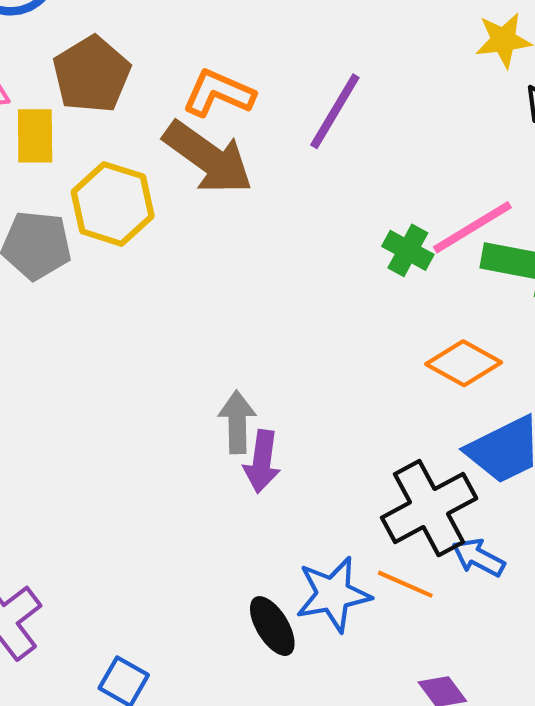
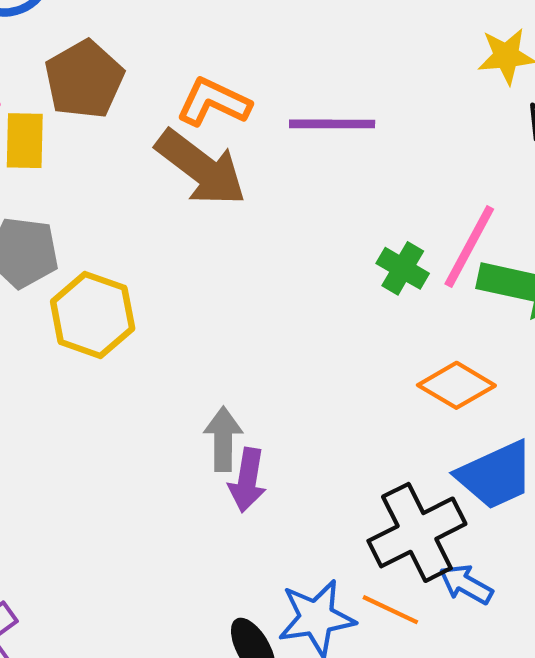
purple line: (335, 111) -> (332, 124), turned 58
yellow hexagon: (113, 204) -> (93, 315), moved
pink line: (472, 227) -> (469, 247), turned -32

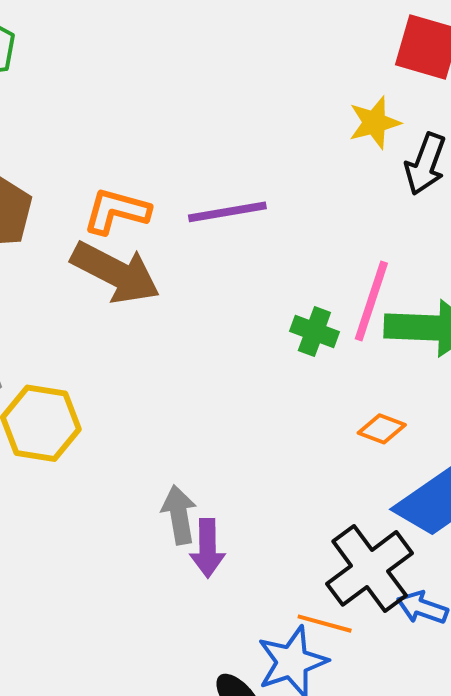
orange diamond: (456, 385) -> (382, 429), size x0.7
orange line: (390, 610) -> (325, 624), moved

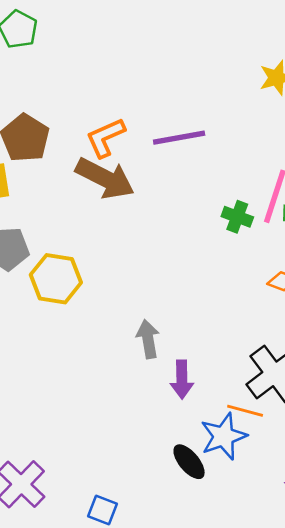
orange L-shape: (116, 211) -> (105, 137), turned -39
purple arrow: (208, 548) -> (182, 379), moved

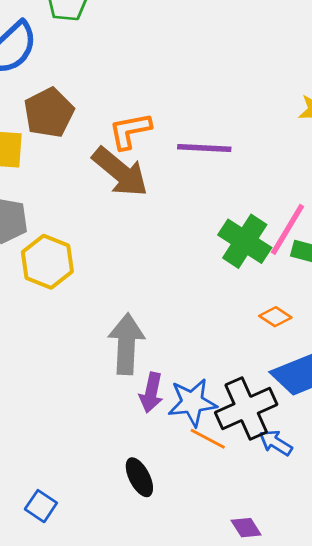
green cross: (237, 217) -> (245, 241), size x1.6
gray arrow: (148, 339) -> (126, 344), size x1.5
blue star: (224, 436) -> (192, 402), moved

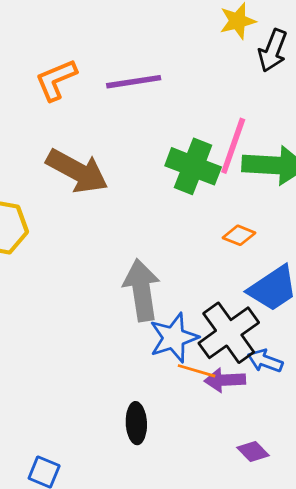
brown arrow: (120, 172) -> (77, 171), moved
gray arrow: (126, 344) -> (142, 290), moved
purple arrow: (151, 393) -> (225, 380), moved, turned 87
black ellipse: (139, 477) -> (136, 423), turned 36

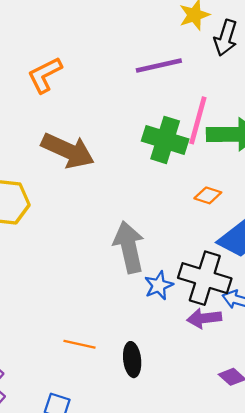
purple line: (134, 82) -> (159, 66), moved
black cross: (229, 333) -> (205, 278), turned -33
blue star: (174, 338) -> (159, 285), size x0.7
orange line: (197, 371) -> (80, 344), moved

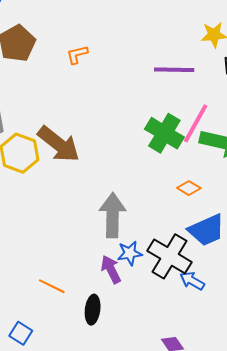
orange L-shape: (45, 75) -> (77, 55), size x0.7
brown arrow: (68, 151) -> (59, 144), moved
purple arrow: (204, 318) -> (111, 269), moved, turned 56

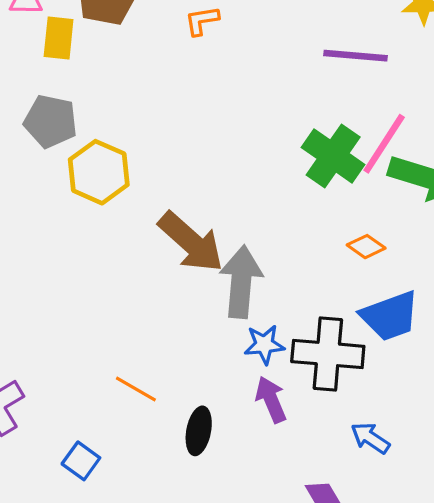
brown arrow: (59, 144) -> (191, 242), moved
black cross: (170, 256) -> (328, 354), turned -30
purple arrow: (111, 269) -> (271, 399), moved
blue arrow: (192, 281) -> (370, 438), moved

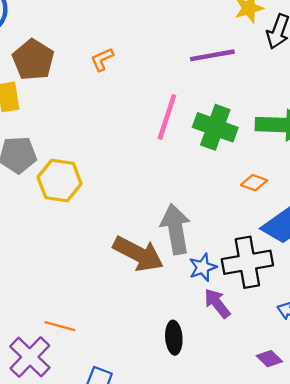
pink line: (384, 144) -> (167, 117), moved
brown arrow: (191, 242) -> (138, 254), moved
orange line: (136, 389) -> (60, 326), moved

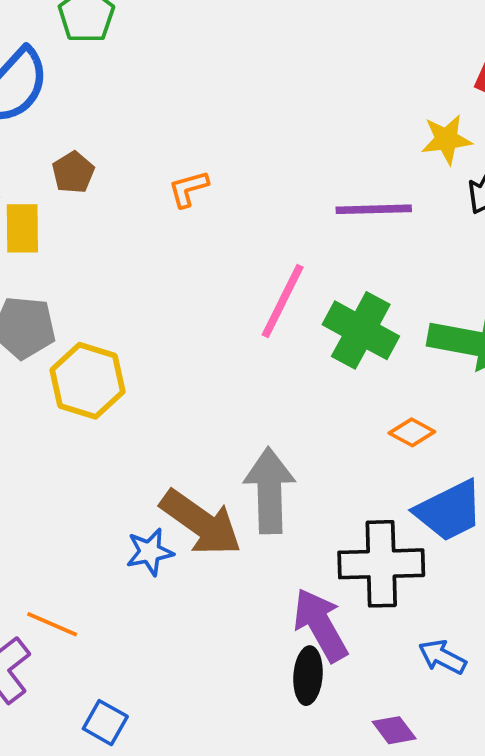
brown pentagon: (33, 60) -> (73, 172), size x0.6
blue star: (203, 267) -> (150, 552), moved
purple arrow: (217, 303) -> (321, 625), size x1.4
black ellipse: (174, 338) -> (308, 676), moved

